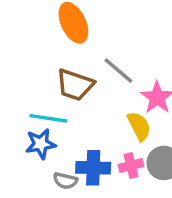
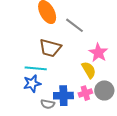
gray line: (118, 71) -> (74, 25), moved

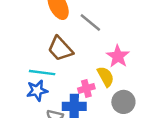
brown trapezoid: (50, 48) -> (60, 49), turned 30
pink cross: (85, 93) -> (86, 88), moved

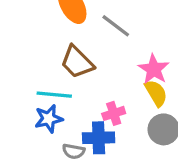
yellow semicircle: (106, 77) -> (156, 93), moved

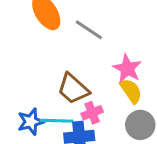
brown trapezoid: (77, 62) -> (73, 89), moved
cyan line: (54, 95) -> (56, 121), moved

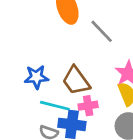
blue star: (31, 122) -> (36, 77), moved

